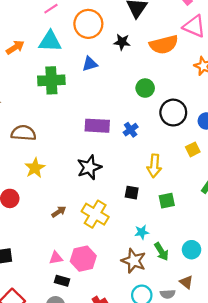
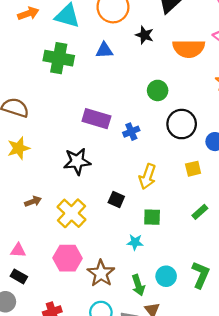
cyan star: (142, 232) -> (135, 242), moved
green arrow: (161, 252) -> (138, 285), moved
pink hexagon: (83, 259) -> (67, 258), moved

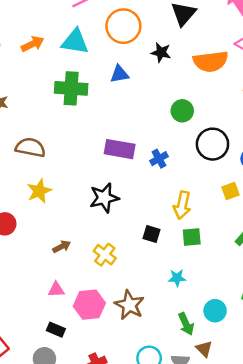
yellow cross: (72, 213) -> (105, 255), size x0.7
green square: (152, 217) -> (192, 237), moved
pink triangle: (18, 250) -> (56, 290), moved
pink hexagon: (67, 258) -> (89, 305), moved
brown star: (101, 273) -> (129, 305), moved

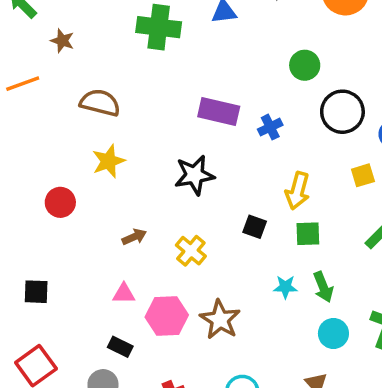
green arrow: (186, 324) -> (323, 287), moved

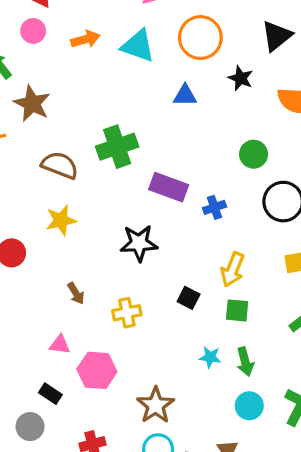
green cross: (159, 27) -> (117, 147), moved, turned -33
brown star: (62, 41) -> (32, 104), size x1.6
brown arrow: (134, 237) -> (76, 293), turned 75
yellow cross: (191, 251) -> (127, 313), turned 32
brown star: (220, 320) -> (156, 405), moved

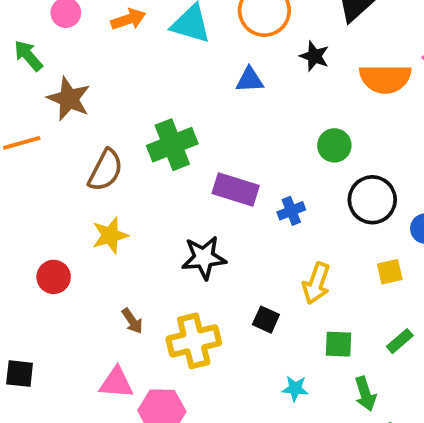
brown semicircle: (60, 165) -> (105, 170), turned 99
green square: (237, 310) -> (339, 344), moved
yellow cross: (127, 313) -> (194, 341), size x1.5
pink triangle: (60, 345) -> (116, 383), size x1.4
green arrow: (245, 362) -> (365, 394), moved

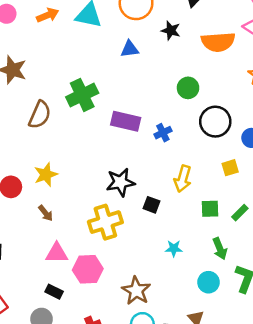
yellow star: (110, 235) -> (46, 175), moved
black star: (204, 258) -> (120, 182), moved
brown arrow: (132, 321) -> (46, 213), moved
green square: (339, 344) -> (210, 209), moved

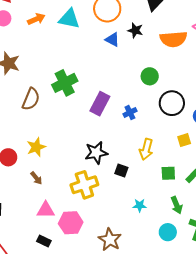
blue triangle: (130, 49) -> (112, 40), moved, turned 35
purple rectangle: (126, 121) -> (100, 104), turned -75

